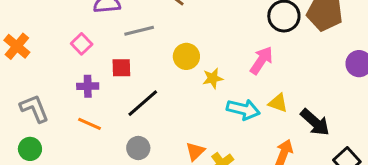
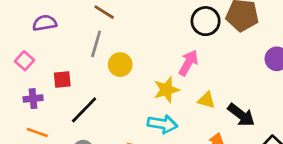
gray line: (139, 31) -> (96, 44), moved, turned -55
yellow star: (213, 78) -> (166, 90), moved, size x1.4
cyan arrow: (243, 109) -> (162, 124), moved

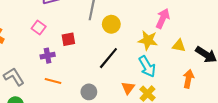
yellow star: (166, 90) -> (148, 40), turned 30
black line: (84, 110) -> (108, 58), moved
cyan arrow: (162, 124) -> (147, 67), turned 55

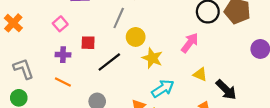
yellow star: (148, 40) -> (152, 58), moved
black line: (108, 58) -> (109, 62), moved
cyan arrow: (147, 67) -> (163, 89), turned -105

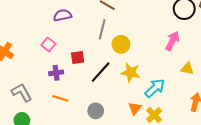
yellow star: (152, 58) -> (131, 73), moved

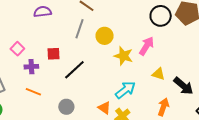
pink square: (48, 44) -> (17, 49), moved
yellow circle: (121, 44) -> (105, 36), moved
yellow star: (131, 73) -> (123, 56), moved
orange triangle: (135, 108) -> (104, 108), turned -40

